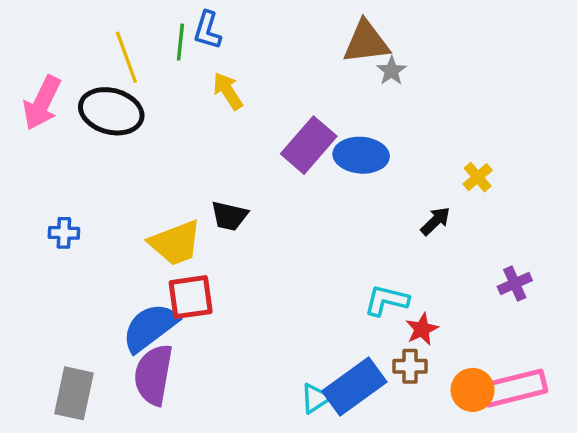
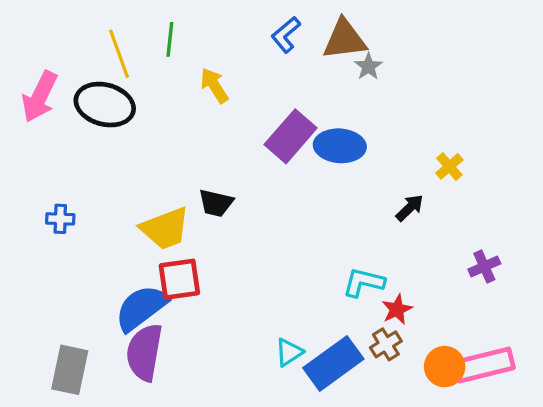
blue L-shape: (207, 30) -> (286, 35), moved, turned 33
brown cross: (410, 366) -> (386, 344), turned -32
cyan triangle: (316, 398) -> (289, 352), moved

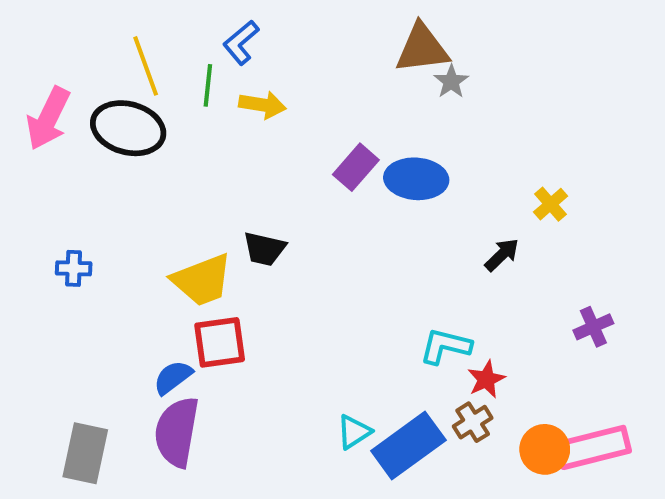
blue L-shape: (286, 35) -> (241, 43), moved
green line: (170, 39) -> (208, 85), moved
yellow arrow: (214, 85) -> (262, 105), turned 132
purple rectangle: (291, 136) -> (356, 167), size x0.7
blue semicircle: (141, 308) -> (173, 377), size x0.6

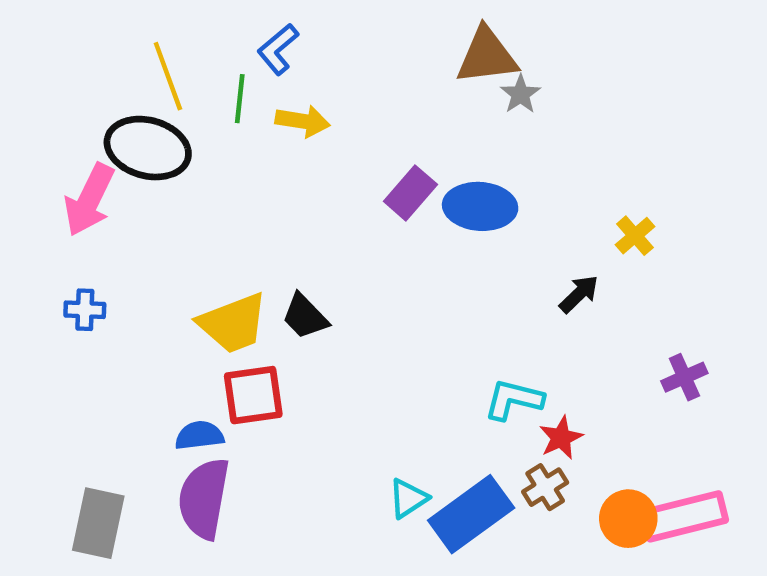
pink arrow: (48, 118) -> (89, 200), moved
black trapezoid: (264, 249) -> (305, 316), moved, turned 33
blue semicircle: (173, 377) -> (199, 436), turned 30

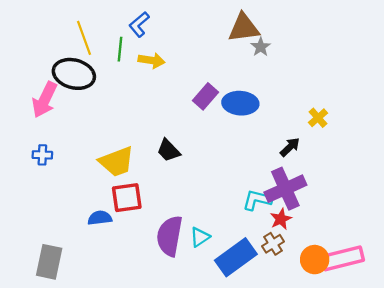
black trapezoid: (305, 316) -> (168, 150), moved
purple cross: (684, 377) -> (285, 189), moved, size x1.8
purple semicircle: (204, 498) -> (170, 236), moved
cyan triangle: (408, 498) -> (200, 237), moved

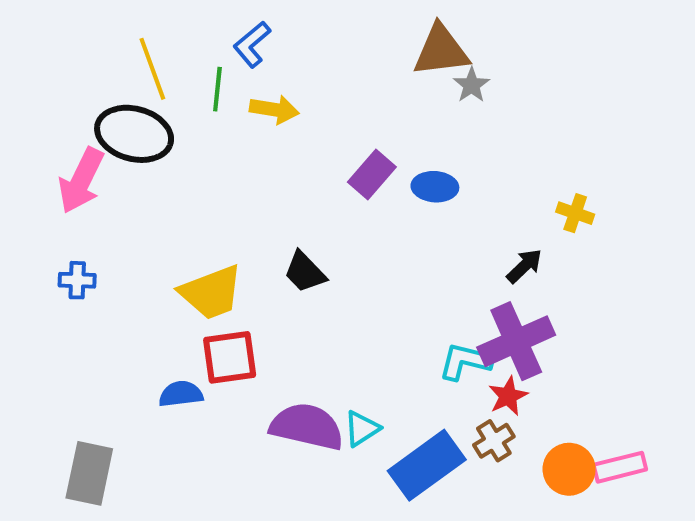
blue ellipse: (240, 103) -> (435, 187), size x0.7
yellow cross: (318, 118) -> (575, 213), turned -30
purple semicircle: (170, 236) -> (307, 427), turned 93
pink rectangle: (343, 258) -> (620, 467), size x0.7

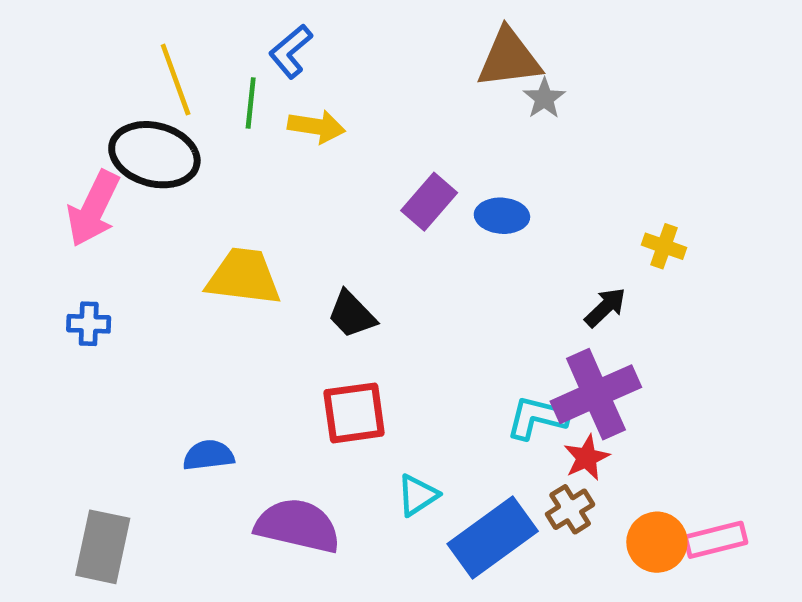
yellow trapezoid: (211, 292) -> (244, 277), moved, turned -152
red square: (230, 357) -> (354, 413), moved
purple semicircle: (307, 427) -> (298, 526), moved

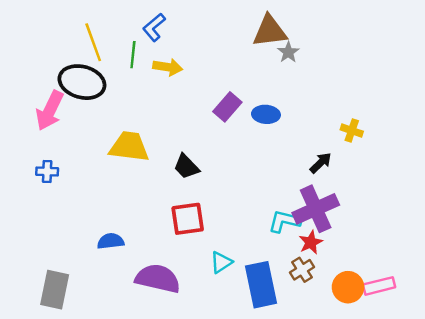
blue rectangle: (493, 537) -> (261, 285), turned -66

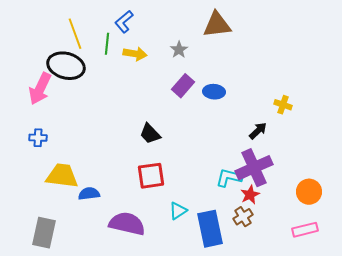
gray star: (288, 52) -> (179, 50), moved
yellow trapezoid: (129, 147) -> (62, 176), moved
orange circle: (348, 287) -> (309, 192), moved

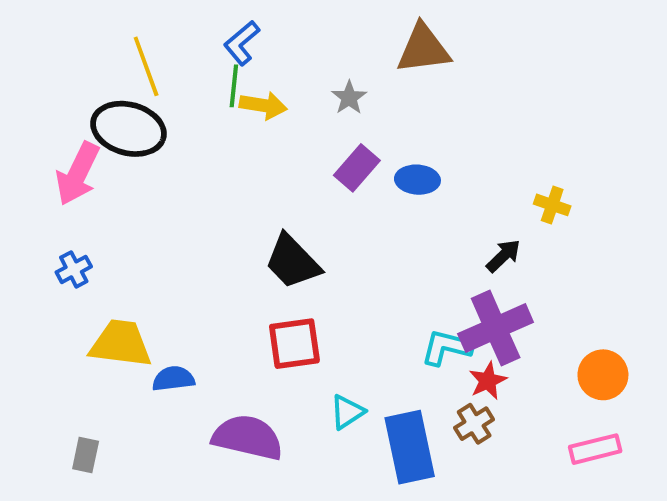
green line: (107, 44) -> (234, 86), moved
black trapezoid: (150, 134) -> (292, 262), size x1.4
blue cross: (38, 138) -> (74, 269), turned -30
gray rectangle: (44, 233) -> (86, 455), size x0.6

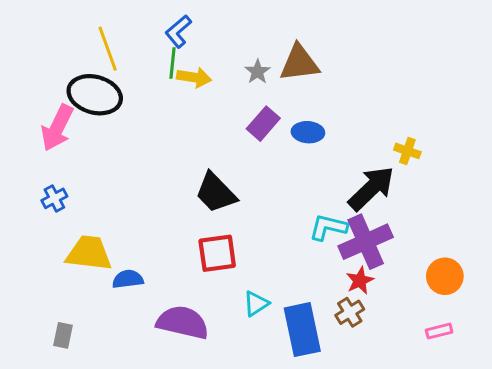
brown triangle: (423, 49) -> (299, 63), moved
black arrow: (503, 256) -> (371, 188), size x1.8
cyan L-shape: (447, 348) -> (328, 227), moved
pink rectangle: (595, 449) -> (439, 331), size x0.7

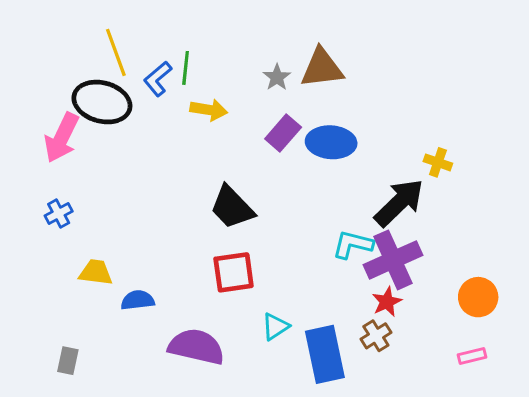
blue L-shape: (178, 31) -> (158, 79), moved
yellow arrow: (194, 77) -> (209, 110), moved
blue ellipse: (308, 132) -> (331, 142), size x1.4
yellow trapezoid: (89, 253) -> (96, 272), size x0.7

